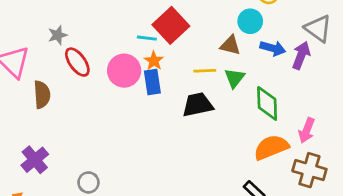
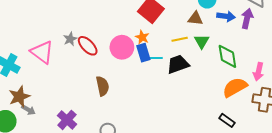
gray star: (58, 35) -> (70, 39), moved
cyan line: (147, 38) -> (155, 58), moved
brown semicircle: (42, 95) -> (103, 86), moved

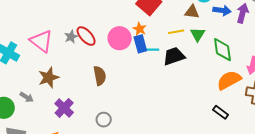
gray star: (70, 39) -> (71, 37), moved
brown star: (19, 97) -> (49, 78), moved

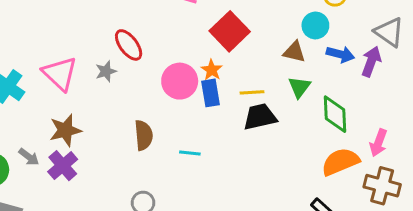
yellow line: (176, 32) -> (252, 92), moved
red ellipse: (86, 36) -> (129, 45), moved
cyan line: (152, 50) -> (190, 153), moved
purple cross: (64, 108) -> (63, 166), moved

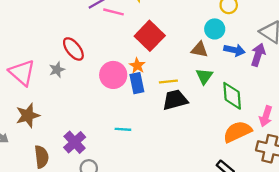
brown semicircle: (144, 135) -> (42, 157), moved
purple cross: (63, 166) -> (75, 142), moved

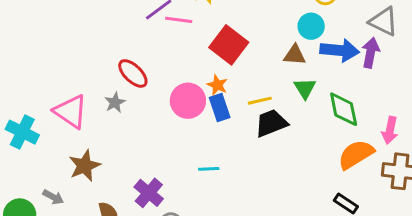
blue arrow: (234, 50) -> (340, 50), size x1.4

